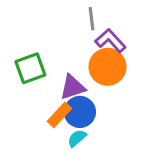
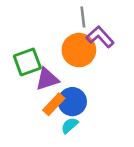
orange circle: (108, 67) -> (79, 50), moved
purple triangle: (73, 87) -> (47, 79), moved

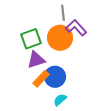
green square: (27, 62) -> (31, 39), moved
cyan semicircle: (70, 125) -> (60, 100), moved

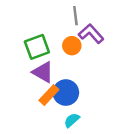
orange circle: (60, 38) -> (72, 46), size x0.6
purple triangle: (36, 60) -> (43, 72), turned 48

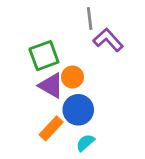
orange circle: (72, 46) -> (72, 77), moved
orange rectangle: (49, 95) -> (51, 128), moved

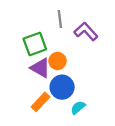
gray line: (90, 18) -> (60, 19), moved
cyan semicircle: (85, 143) -> (78, 108), moved

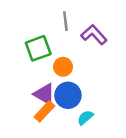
purple triangle: (40, 68) -> (44, 94), moved

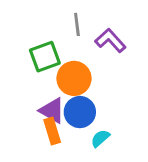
orange circle: (63, 67) -> (74, 78), size x1.5
orange rectangle: (44, 111) -> (52, 131), turned -60

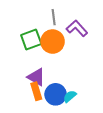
orange circle: (74, 78) -> (53, 42), moved
blue circle: (80, 112) -> (56, 94), moved

